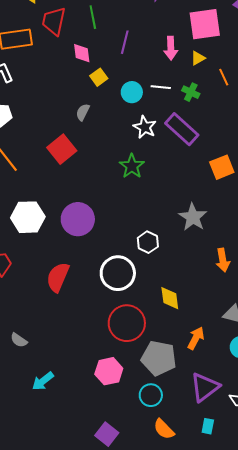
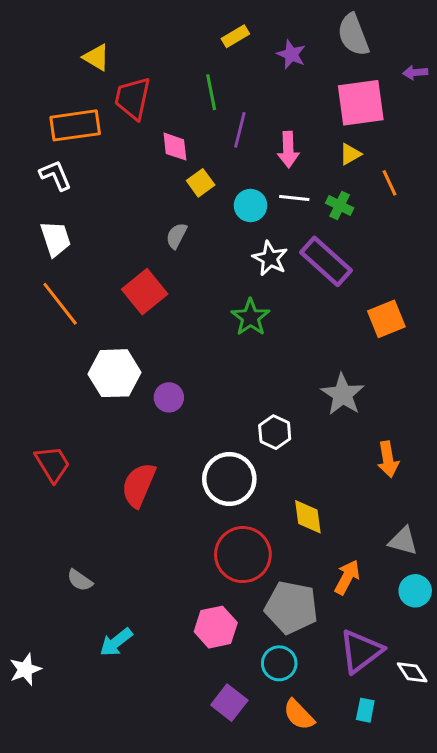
green line: (93, 17) -> (211, 92), moved
pink arrow: (171, 48) -> (288, 150), moved
white hexagon: (28, 217) -> (114, 373), moved
purple circle: (78, 219) -> (169, 397), size x0.6
purple square: (107, 434) -> (229, 703), moved

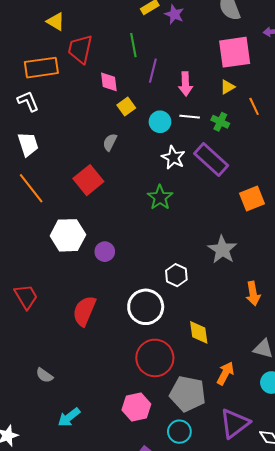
purple star: (291, 54) -> (174, 14), moved

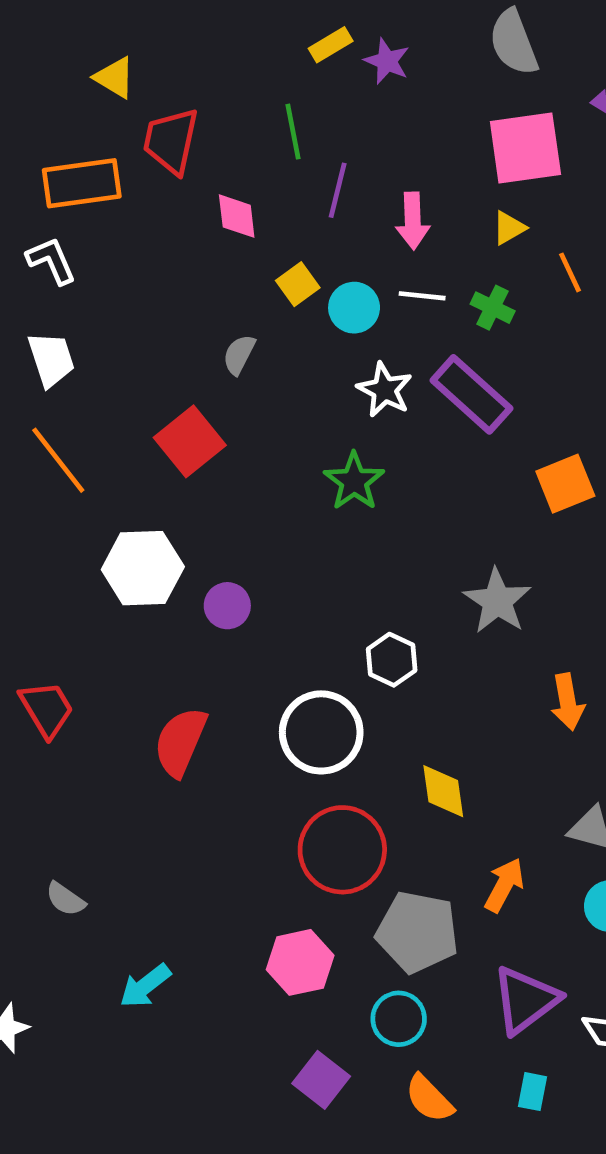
yellow square: (126, 106) -> (298, 284), moved
gray semicircle: (44, 375) -> (65, 899), moved

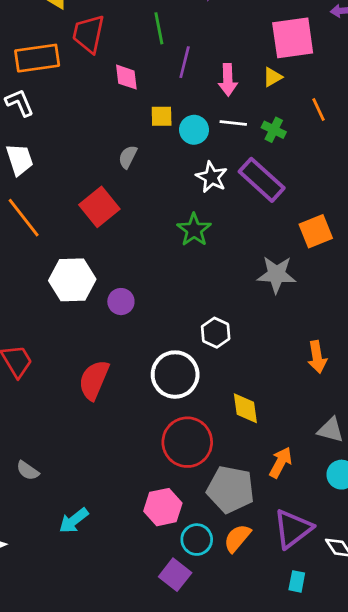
yellow triangle: (509, 228) -> (272, 77), moved
yellow square: (298, 284) -> (162, 116), turned 35
gray star: (497, 601) -> (276, 274), moved, turned -30
cyan circle: (399, 1019) -> (197, 540), moved
orange semicircle: (429, 1099) -> (237, 538), moved, turned 84

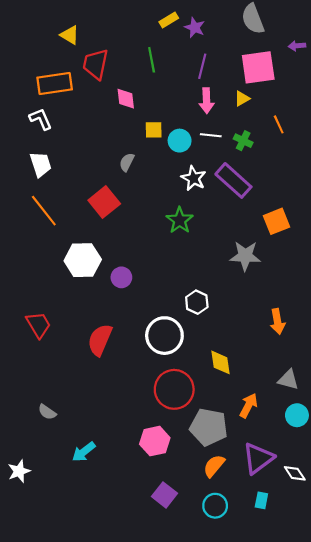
purple line: (185, 62) -> (202, 66), moved
cyan circle: (197, 540) -> (215, 506), moved

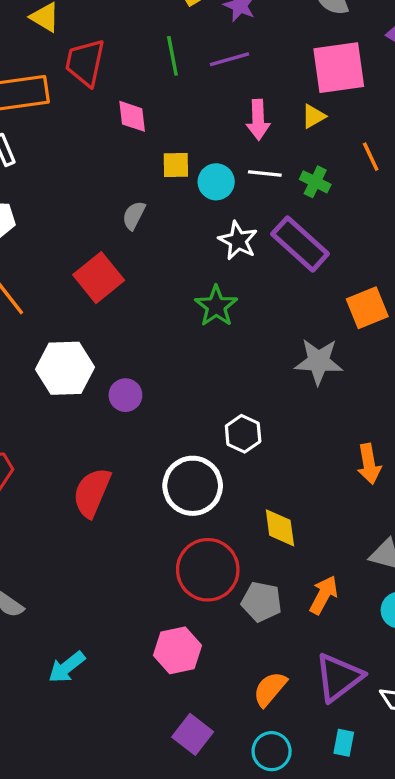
purple line: (202, 66) -> (230, 59), moved, turned 60
gray pentagon: (209, 427) -> (261, 602), moved, size x0.7

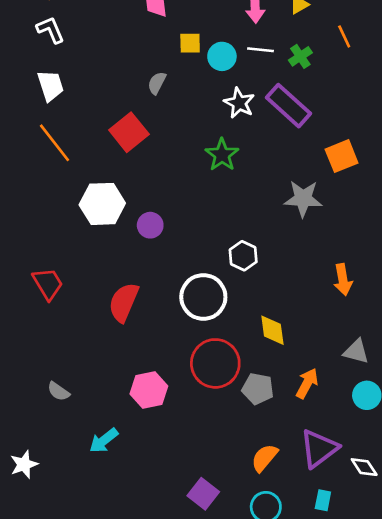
green cross: (315, 182) -> (300, 56), turned 30
pink hexagon: (178, 650) -> (149, 390), moved

